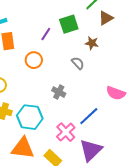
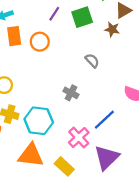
purple line: (46, 34) -> (54, 14), moved
brown star: (92, 43) -> (112, 29), moved
orange circle: (34, 60) -> (40, 42), moved

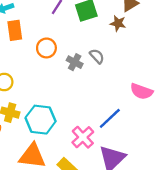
orange circle: (40, 42) -> (46, 48), moved
gray cross: (71, 93) -> (75, 62), moved

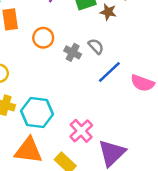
brown star: (118, 23) -> (108, 12), moved
blue line: (110, 118) -> (109, 72), moved

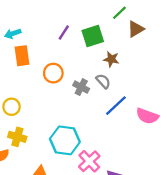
brown star: (108, 12) -> (111, 59), moved
cyan hexagon: (37, 112) -> (65, 140), moved

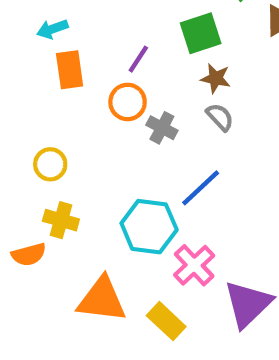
purple line: (64, 32) -> (138, 59), moved
brown star: (111, 59) -> (216, 78), moved
gray cross: (81, 87) -> (162, 128), moved
blue line: (116, 106) -> (201, 188), moved

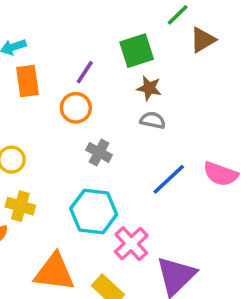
gray semicircle: (220, 117) -> (153, 120), turned -35
gray cross: (162, 128) -> (99, 152), moved
blue line: (201, 188) -> (169, 179), moved

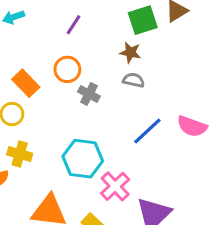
green square: (137, 51) -> (143, 20), moved
purple line: (85, 72) -> (74, 25), moved
orange rectangle: (28, 81) -> (26, 83), moved, turned -36
gray cross: (99, 152) -> (89, 94), moved

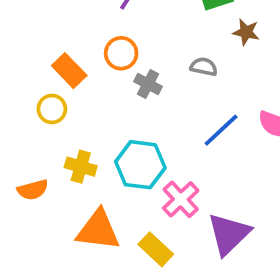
brown star: (130, 52) -> (246, 32), moved
yellow cross: (20, 154) -> (81, 167), moved

